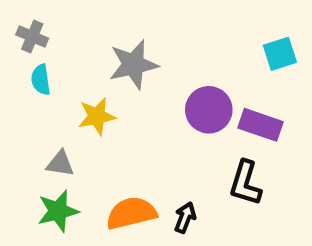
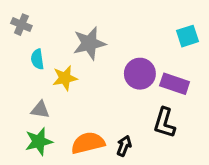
cyan semicircle: (41, 80) -> (37, 59), moved

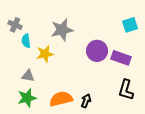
gray cross: (21, 25) -> (15, 25), moved
black L-shape: (164, 123) -> (126, 90), moved

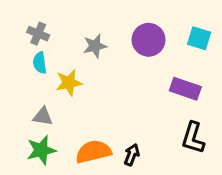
gray cross: (15, 25) -> (38, 34), moved
cyan square: (130, 25) -> (199, 38), turned 35
gray star: (62, 30) -> (95, 46), size x0.7
purple circle: (97, 51) -> (149, 40), moved

